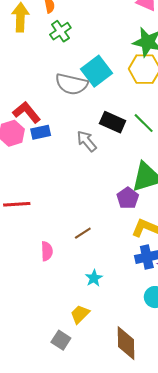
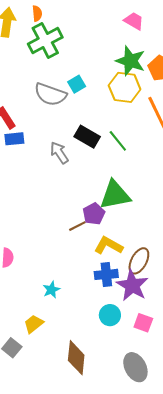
green cross: (60, 31) -> (45, 41), size x1.6
cyan square: (97, 71) -> (77, 84), size x0.6
brown line: (83, 233) -> (77, 226), moved

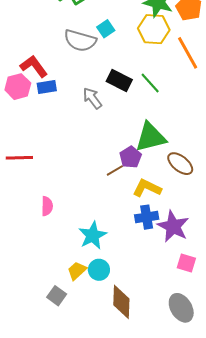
brown ellipse: (139, 261) -> (180, 164), moved, turned -76
cyan star: (51, 290) -> (93, 235), size x1.6
cyan circle: (110, 315) -> (99, 270), moved

